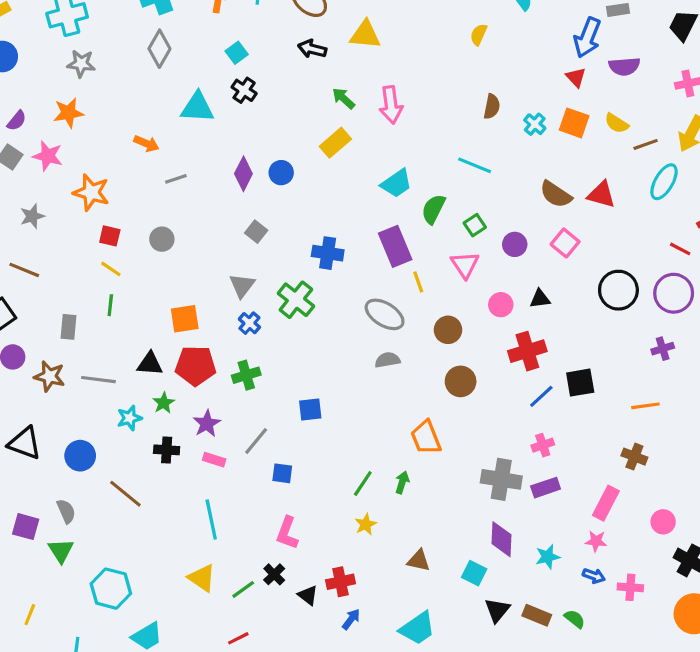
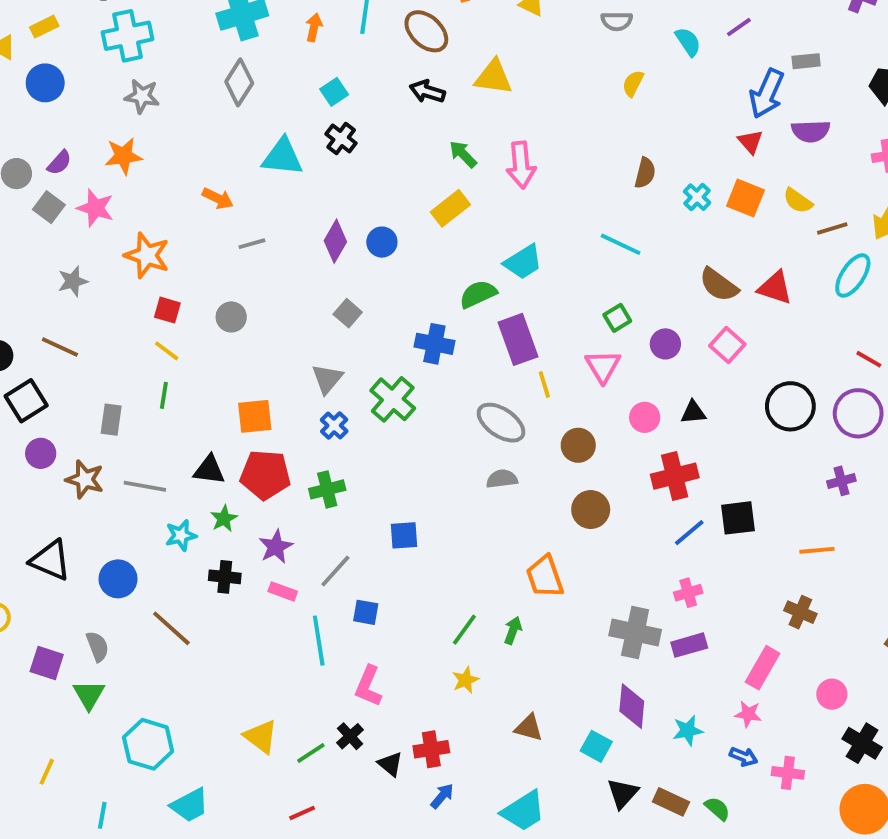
green semicircle: (433, 209) -> (478, 294), moved, turned 36
cyan line: (211, 519) -> (319, 641), moved

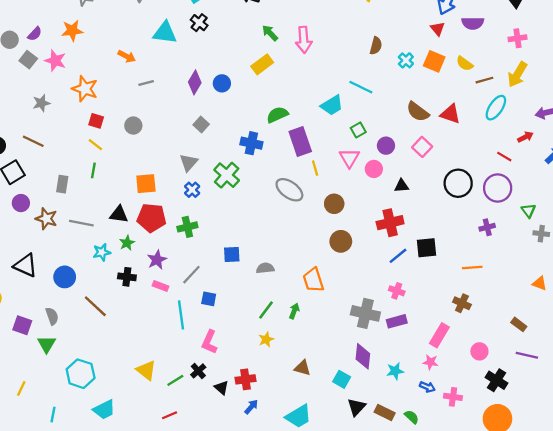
cyan trapezoid: (523, 262) -> (332, 105), moved
pink circle: (645, 417) -> (374, 169), moved
gray semicircle: (502, 479) -> (265, 268), moved
pink cross: (688, 593) -> (397, 291), turned 35

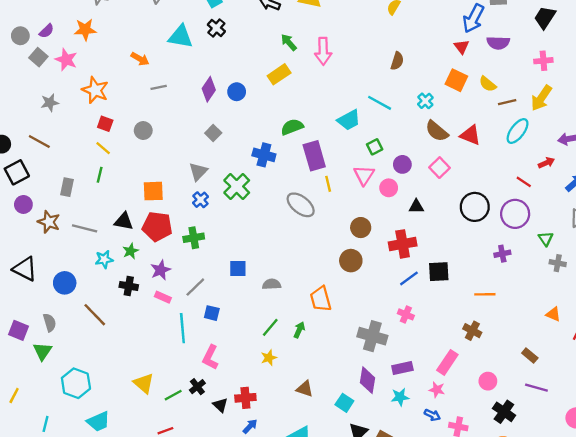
cyan cross: (406, 60) -> (425, 101), moved
brown circle: (334, 204) -> (361, 228), moved
purple rectangle: (397, 321) -> (402, 368), moved

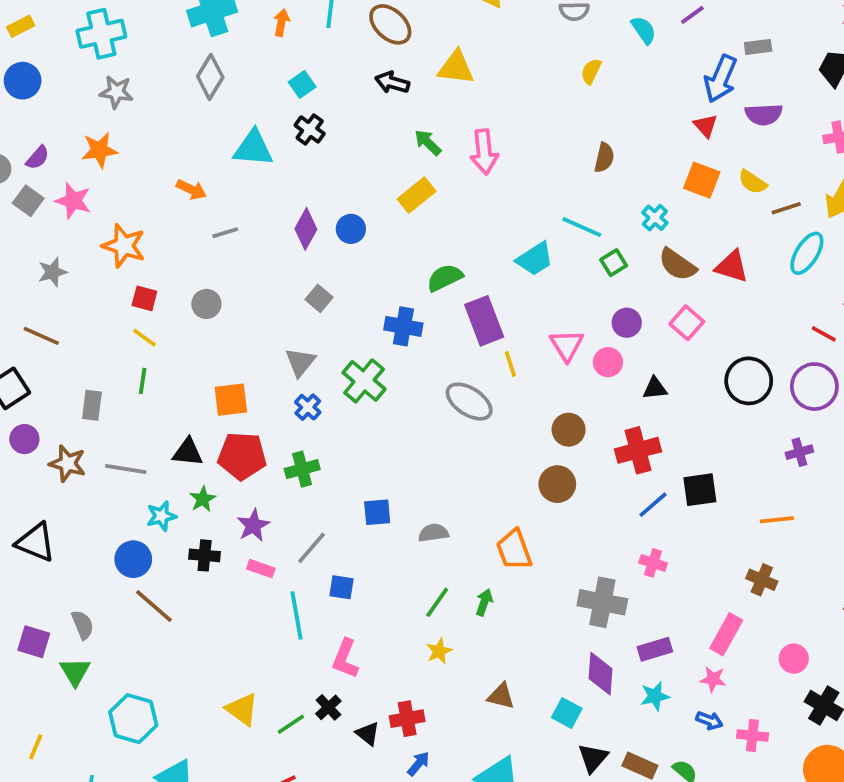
green square: (375, 147) -> (614, 263), moved
blue circle: (65, 283) -> (133, 559), moved

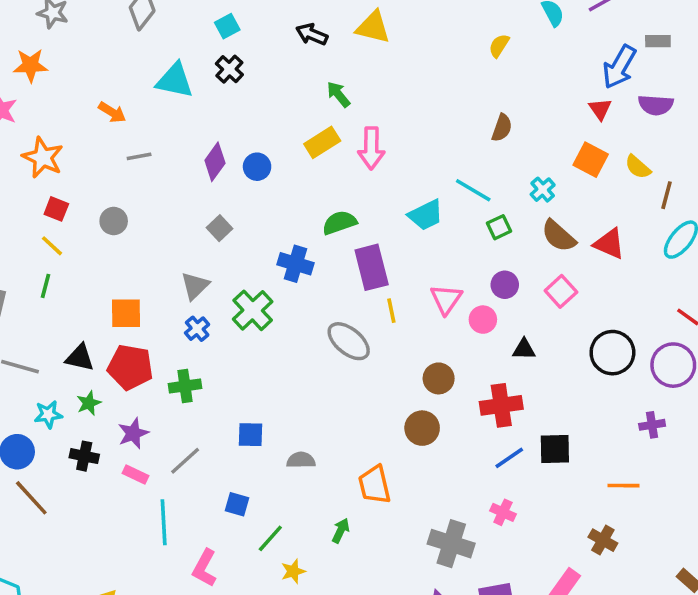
pink arrow: (484, 152) -> (371, 148), moved
brown line: (786, 208) -> (667, 195), turned -64
blue square: (342, 587) -> (237, 504), moved
green line: (437, 602) -> (270, 538), moved

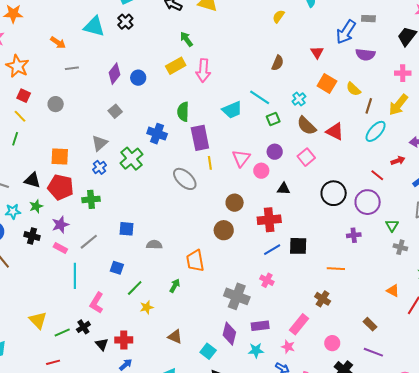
red triangle: (600, 109) -> (317, 52), moved
green semicircle: (339, 223) -> (183, 112), turned -72

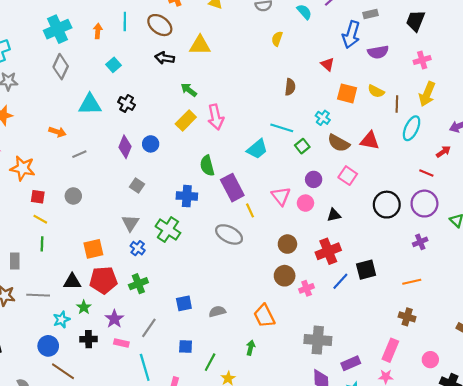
black cross: (125, 22) -> (127, 103), moved
pink cross: (267, 280) -> (307, 288), moved, turned -32

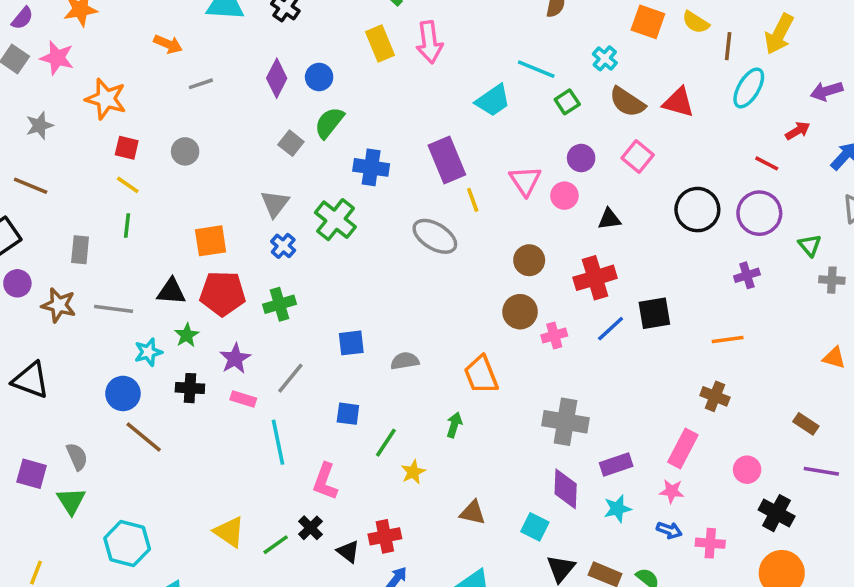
yellow rectangle: (186, 120) -> (380, 43), turned -72
green semicircle: (207, 166) -> (329, 123), moved, turned 48

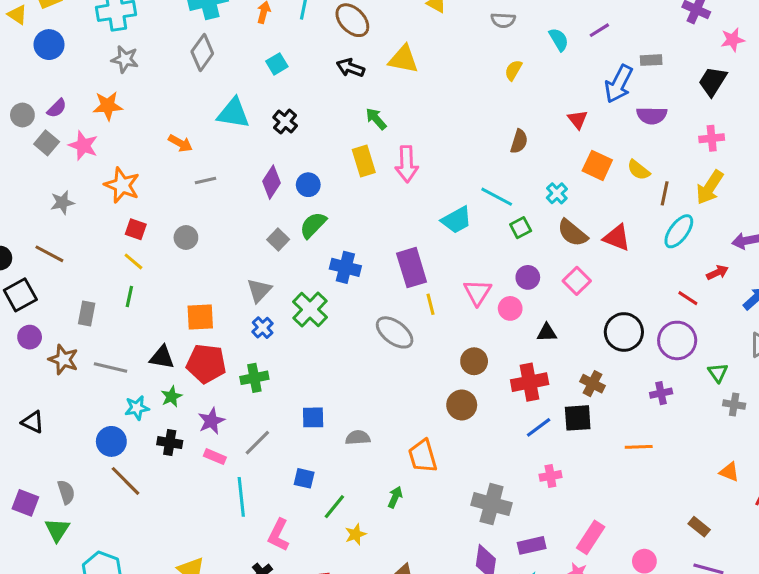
pink cross: (554, 335) -> (550, 476), moved
black triangle: (31, 380) -> (33, 422), size x0.7
brown cross: (715, 396) -> (592, 384), moved

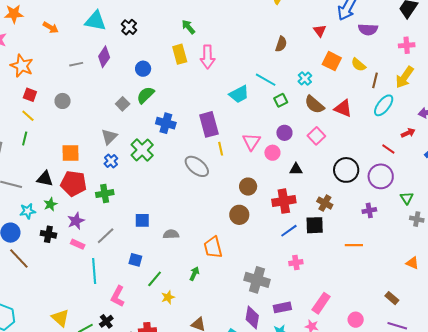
orange arrow: (180, 143) -> (51, 27), moved
purple diamond: (271, 182) -> (104, 57), moved

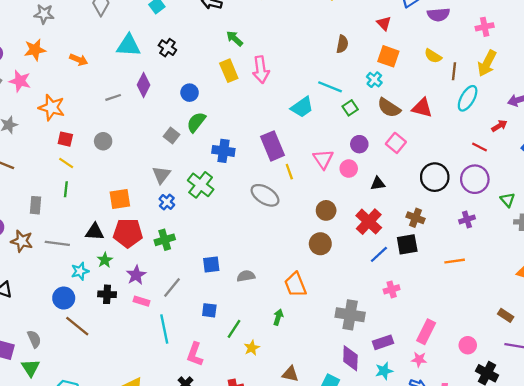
orange square: (332, 61) -> (388, 56), moved
red cross: (284, 201) -> (369, 222), turned -30

